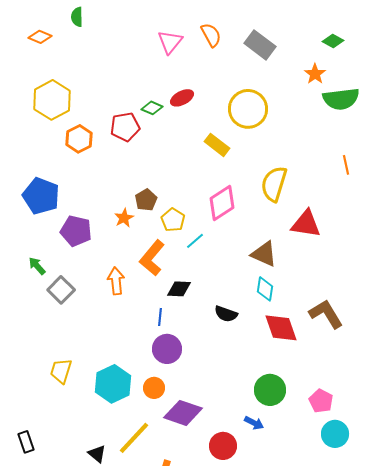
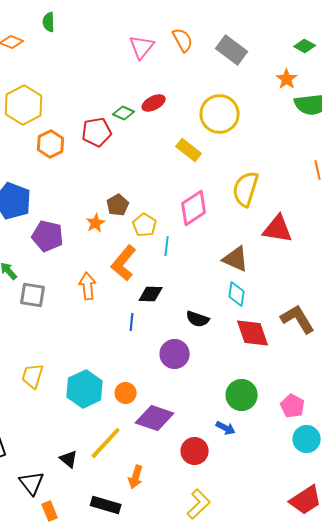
cyan line: (195, 241) -> (167, 246), turned -42
gray square: (61, 290) -> (33, 295), turned -36
purple circle: (167, 349) -> (175, 354), moved

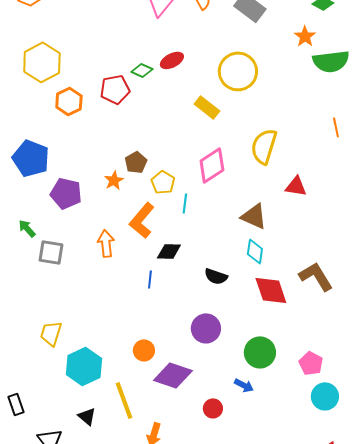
red triangle: (278, 229) -> (296, 186), size x0.7
purple circle: (175, 354) -> (206, 328), moved
cyan hexagon: (85, 389) -> (84, 366), moved
yellow line: (106, 443) -> (124, 400), turned -63
red circle: (195, 451) -> (213, 408), size x0.7

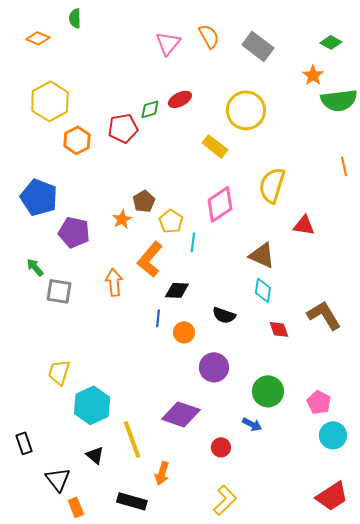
green diamond: (142, 70) -> (150, 109), turned -40
red diamond: (271, 290) -> (279, 329), size x0.6
orange circle: (144, 350) -> (184, 332), moved

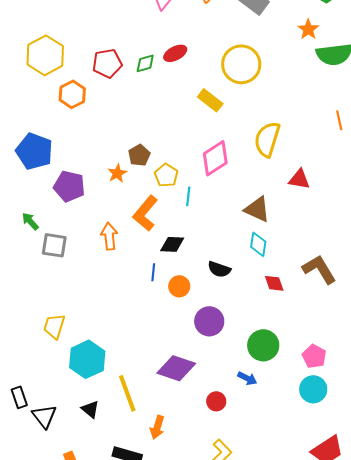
red pentagon: (123, 128) -> (107, 63), moved
cyan circle: (333, 435) -> (313, 389), moved
black triangle: (58, 479) -> (44, 416), moved

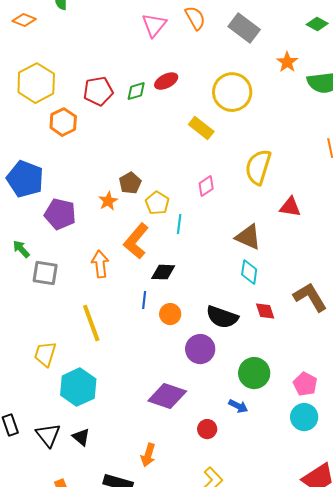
orange star: (308, 29) -> (287, 62), moved
pink diamond: (215, 158) -> (206, 186), size x0.6
black semicircle: (219, 269) -> (222, 317), moved, size x1.4
yellow line: (127, 393) -> (91, 323), moved
black triangle: (44, 416) -> (48, 435), moved

